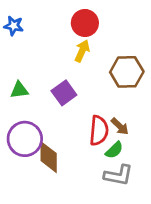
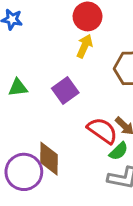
red semicircle: (99, 131) -> (102, 130), turned -60
purple circle: (25, 139) -> (24, 172), moved

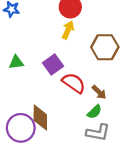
red semicircle: (102, 130) -> (74, 83), moved

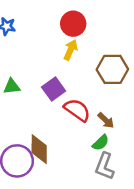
gray L-shape: (98, 132) -> (105, 166), turned 100

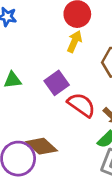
brown diamond: (39, 149) -> (41, 146), turned -48

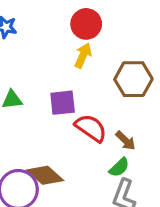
purple square: (57, 83) -> (63, 103), turned 30

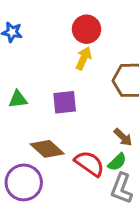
red semicircle: (91, 128) -> (89, 164), moved
brown diamond: (45, 175) -> (47, 149), moved

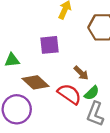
green triangle: (18, 99) -> (12, 60), moved
brown arrow: (123, 137) -> (81, 73), moved

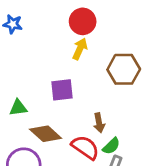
brown arrow: (81, 73) -> (99, 123), turned 35

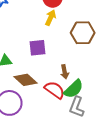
green semicircle: (111, 146) -> (74, 89), size x1.5

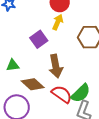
purple square: (38, 48) -> (39, 39), moved, turned -30
brown arrow: (65, 72) -> (56, 66), moved, size x1.6

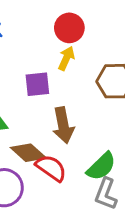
purple square: (39, 39) -> (37, 84), turned 30
red semicircle: (62, 94) -> (51, 168), moved

